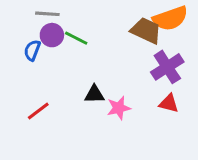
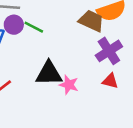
black triangle: (94, 94) -> (49, 73), size x1.6
pink star: (119, 108) -> (69, 85), turned 30

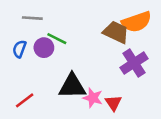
purple circle: (14, 25) -> (44, 48), moved
red triangle: (110, 81) -> (113, 103), moved, turned 42

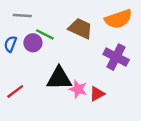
brown trapezoid: (116, 32) -> (80, 29), moved
purple cross: (134, 63) -> (116, 57), turned -30
red triangle: (113, 103) -> (97, 94), turned 35

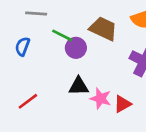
purple circle: (33, 43) -> (76, 48), moved
black triangle: (59, 78) -> (79, 86), size x0.7

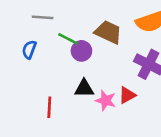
red line: (28, 101) -> (49, 107), moved, turned -50
red triangle: (122, 104) -> (127, 95), moved

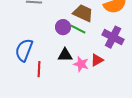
green line: (68, 39) -> (78, 29), moved
blue semicircle: (29, 50) -> (24, 50), moved, size x1.6

